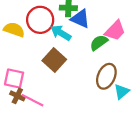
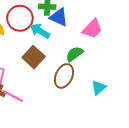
green semicircle: (99, 43) -> (74, 54), moved
brown ellipse: (106, 76) -> (64, 76), moved

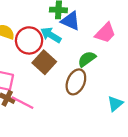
red circle: (20, 18) -> (29, 40), moved
cyan triangle: (99, 87) -> (115, 104), moved

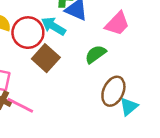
brown ellipse: (76, 82) -> (113, 91), moved

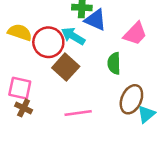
green semicircle: (96, 54) -> (114, 63), turned -55
pink line: (20, 105) -> (78, 113), moved, turned -35

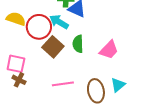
pink trapezoid: (135, 34) -> (109, 50), moved
green semicircle: (114, 63) -> (78, 44), moved
brown ellipse: (131, 99) -> (96, 91), moved, turned -35

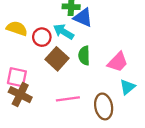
red circle: (39, 27) -> (42, 37), size x0.7
brown cross: (19, 80) -> (20, 95), size x1.5
cyan triangle: (118, 85) -> (127, 87), moved

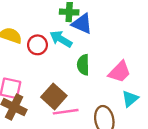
brown square: (57, 59) -> (54, 96), moved

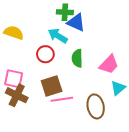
red circle: (37, 45) -> (45, 54), moved
brown square: (54, 96) -> (52, 86), turned 30

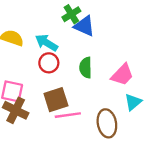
green cross: (65, 12) -> (71, 14), turned -35
cyan arrow: (58, 36) -> (46, 43), moved

